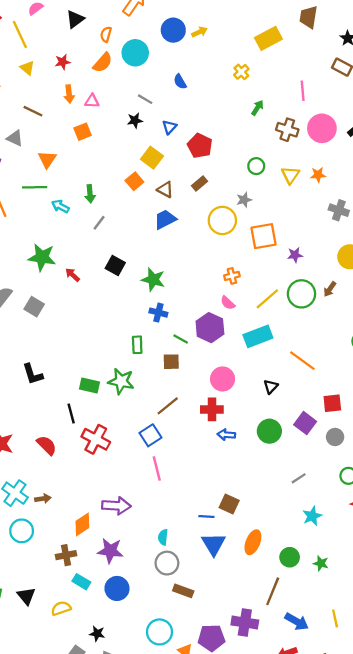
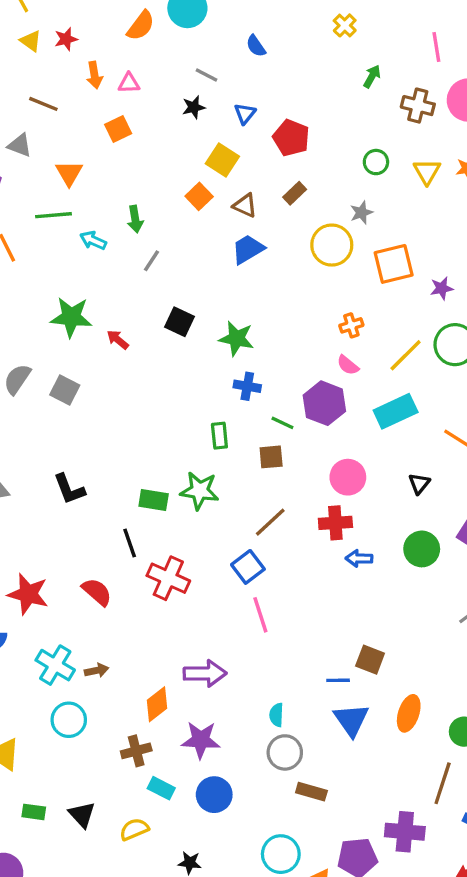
red star: (63, 62) -> (66, 39), moved

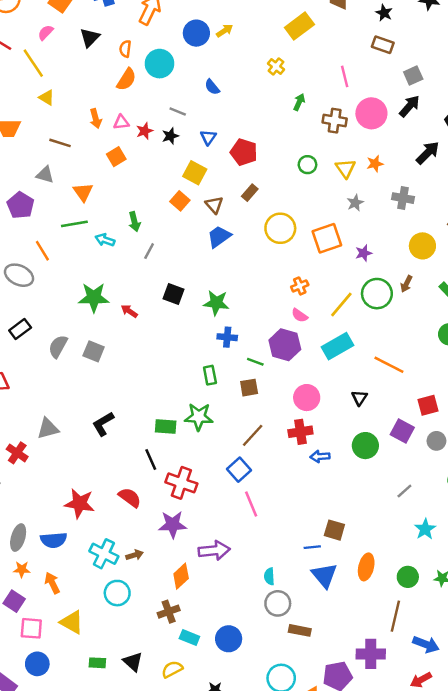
red star: (66, 39) -> (145, 131), moved
brown triangle: (245, 206) -> (214, 205), turned 30
gray star: (361, 213) -> (355, 203), moved
black L-shape: (69, 489) -> (103, 424), turned 85
purple star: (201, 740) -> (173, 525), moved

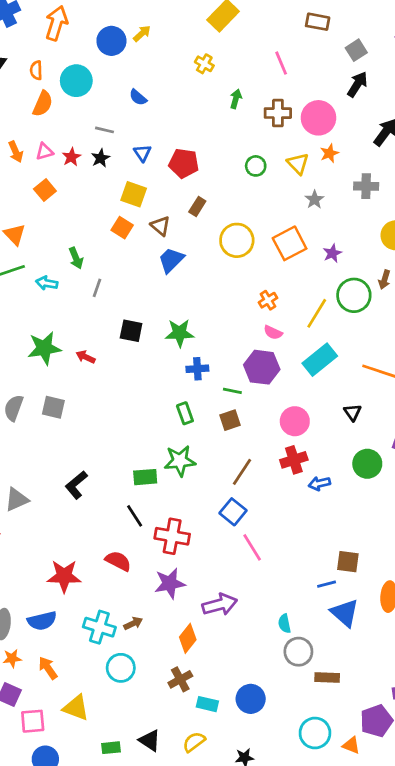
pink circle: (371, 113) -> (318, 118), moved

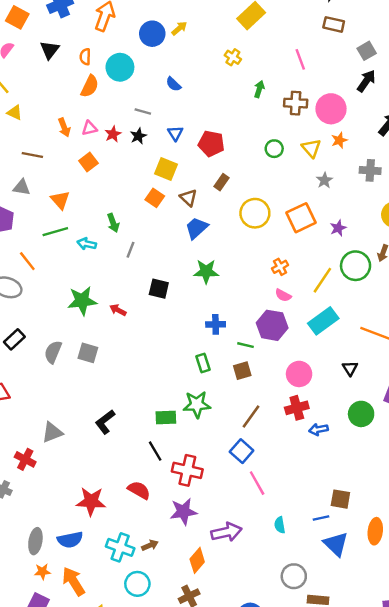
green star: (180, 333) -> (206, 271), moved
cyan semicircle: (284, 624) -> (280, 525), moved
orange arrow: (48, 668) -> (73, 581), size x1.4

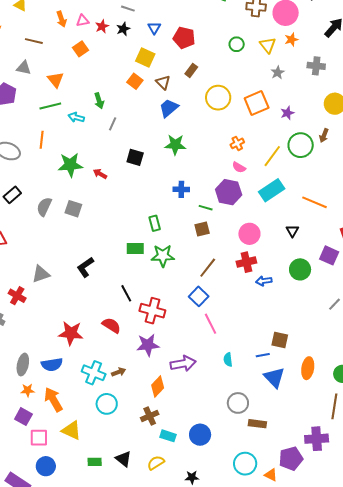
orange line: (27, 261) -> (42, 140), moved, turned 42
green rectangle: (203, 363) -> (155, 223), moved
green rectangle: (166, 417) -> (135, 249), moved

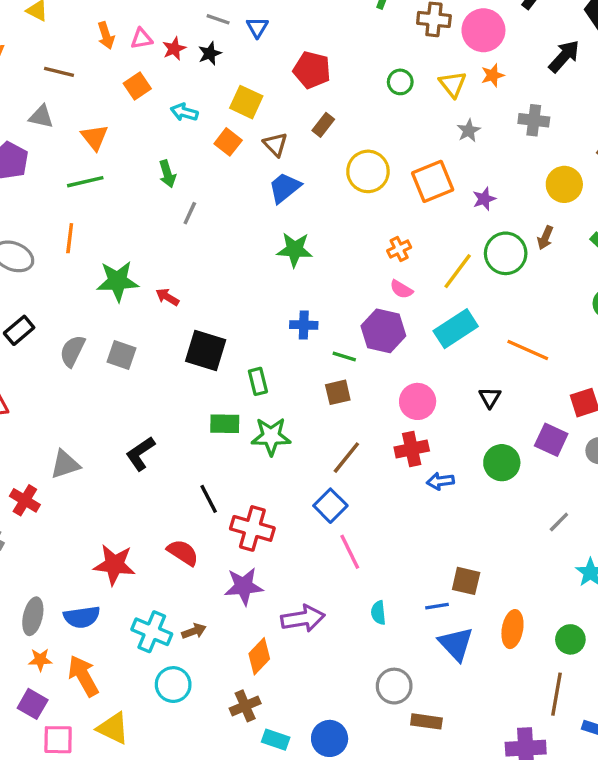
blue triangle: (154, 28) -> (257, 27), moved
cyan arrow: (76, 117) -> (184, 112), moved
black square: (135, 157) -> (206, 351), moved, size x1.4

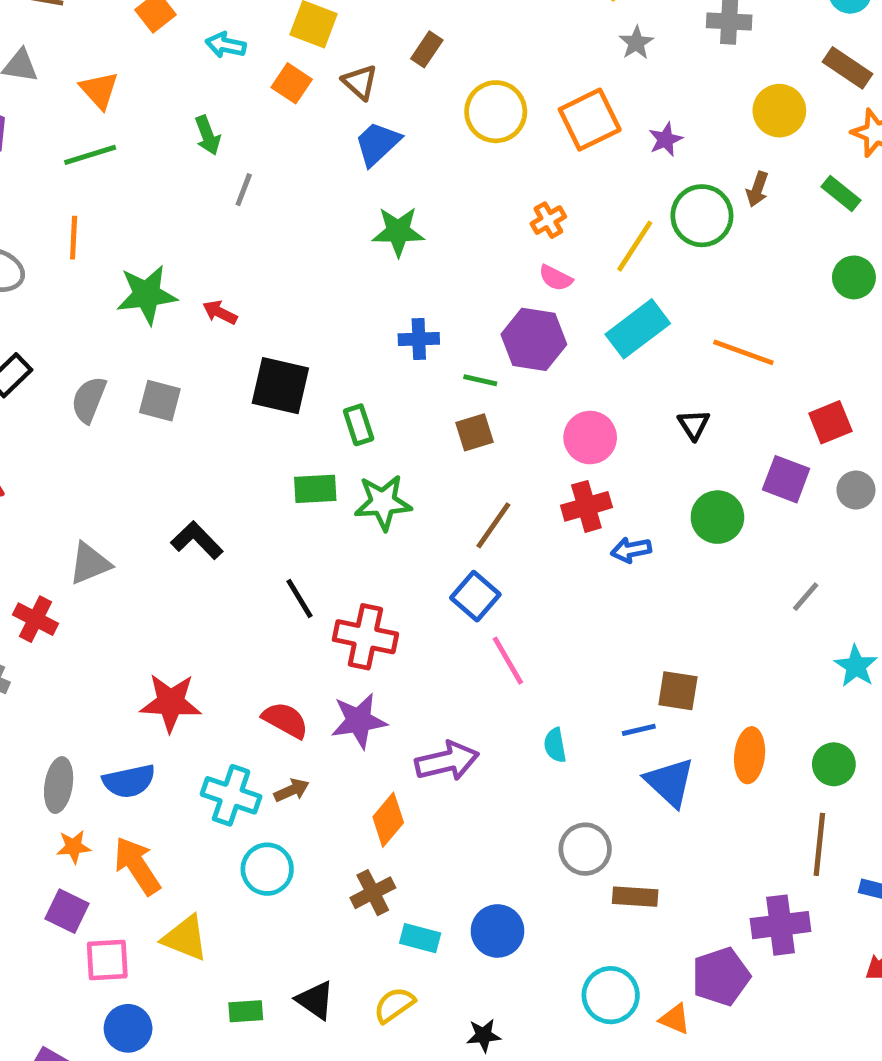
black L-shape: (140, 454) -> (197, 540), turned 84
red semicircle: (183, 552) -> (285, 720), moved

